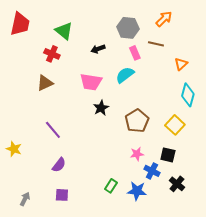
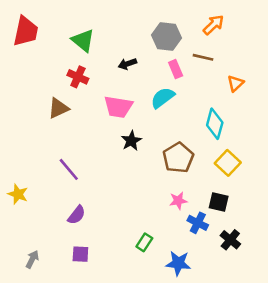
red cross: (52, 54) -> (78, 77), moved
cyan diamond: (188, 95) -> (215, 124), moved
blue star: (137, 191) -> (178, 263), moved

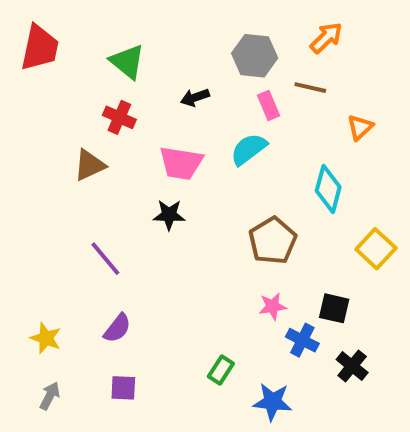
black star: (131, 141) -> (169, 215), moved, turned 30
yellow square: (228, 163) -> (376, 249), moved
yellow star: (18, 194) -> (46, 338), moved

